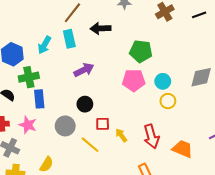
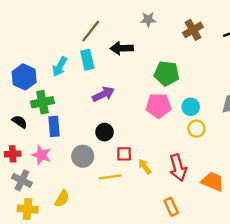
yellow line: (90, 145) -> (110, 177), turned -48

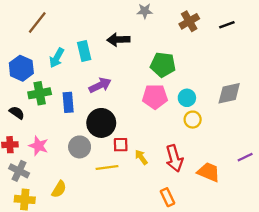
brown line: (91, 31) -> (37, 22), moved
blue rectangle: (54, 126) -> (68, 102), moved
black circle: (105, 132) -> (101, 123), size x1.6

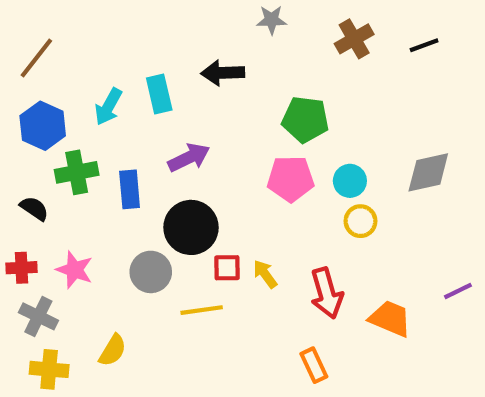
brown line: (37, 22) -> (36, 58), moved
yellow arrow: (141, 157) -> (265, 274), moved

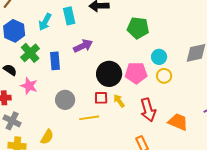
green cross: (77, 172) -> (30, 53), turned -30
pink pentagon: (291, 179) -> (136, 73), moved
black circle: (191, 227) -> (109, 74), moved
pink star: (74, 270) -> (29, 86), moved

